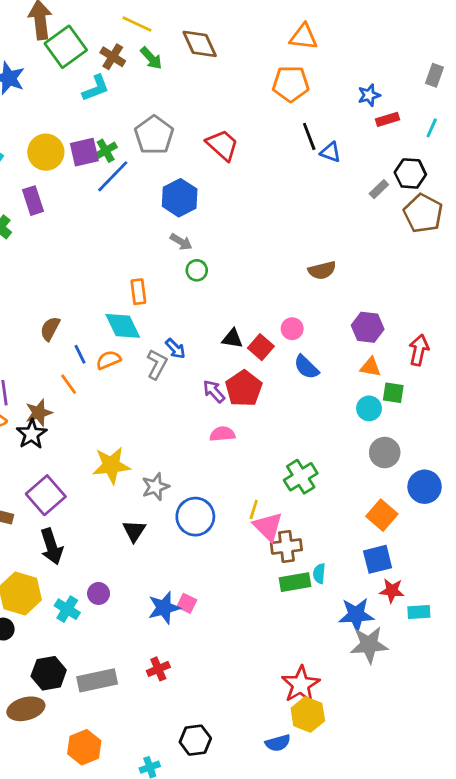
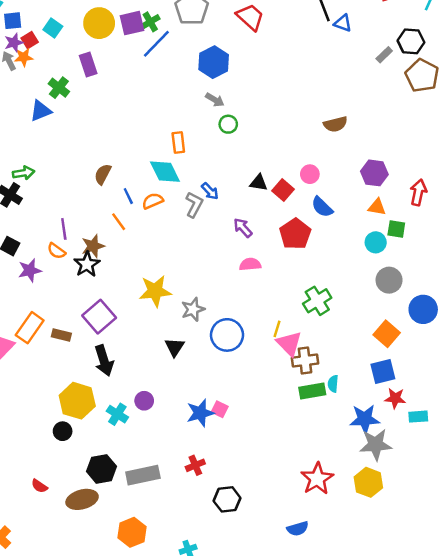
red pentagon: (244, 388) -> (295, 234), moved
yellow hexagon: (308, 714) -> (368, 482), moved
black hexagon: (195, 740) -> (227, 499), moved

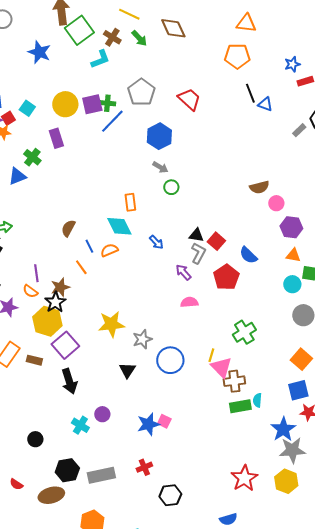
green cross: (150, 22) -> (107, 103), turned 35
pink circle: (310, 174) -> (276, 203), moved
gray L-shape: (194, 205) -> (198, 253), moved
yellow hexagon: (77, 401) -> (47, 321), moved
blue star: (365, 419) -> (283, 429), turned -30

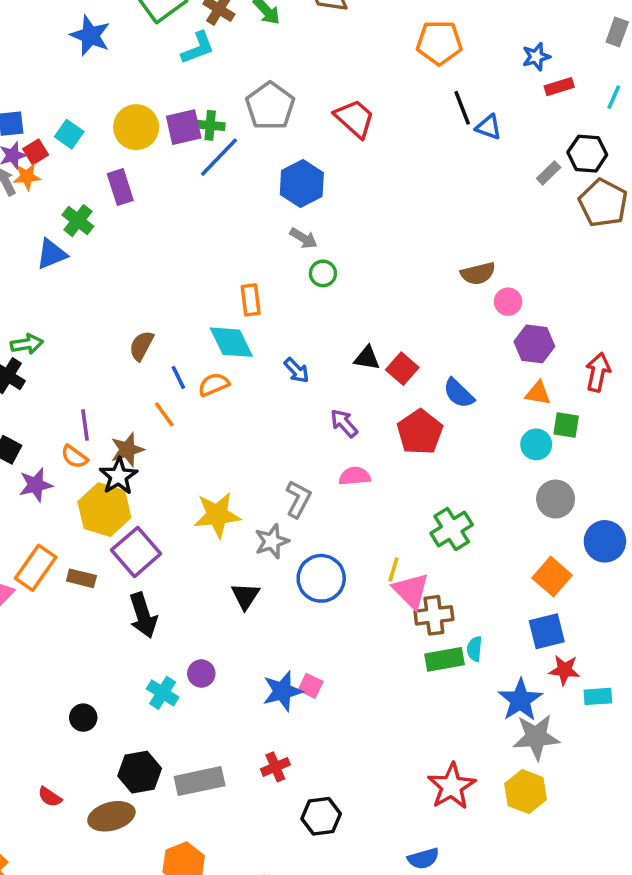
gray L-shape: (198, 253) -> (298, 499), moved

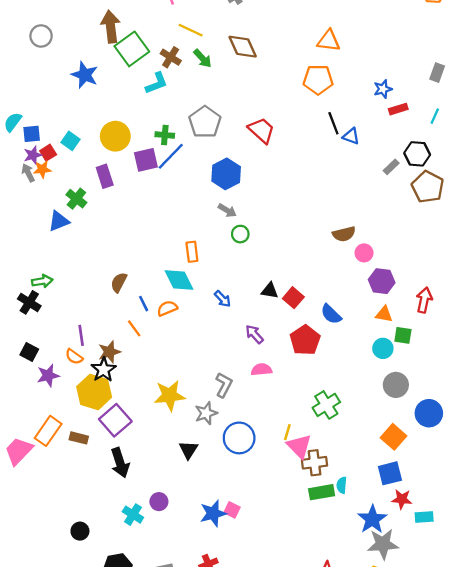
purple square: (184, 127) -> (146, 160), moved

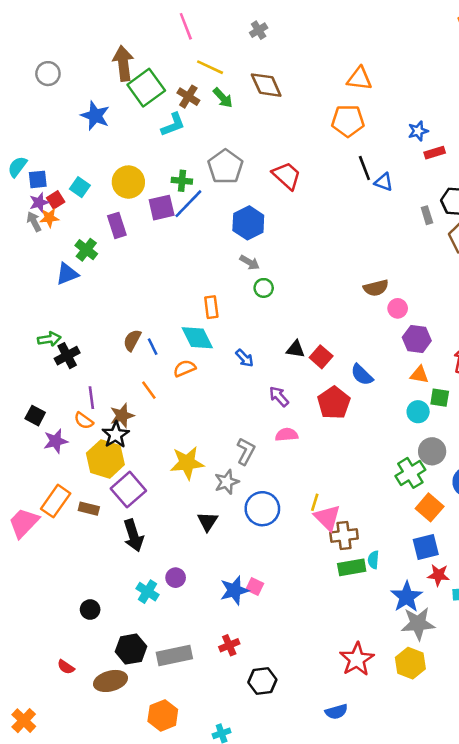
gray rectangle: (391, 167) -> (427, 215), turned -63
black cross: (29, 302) -> (67, 356), moved, turned 30
blue line: (144, 304) -> (153, 347), moved
green cross: (326, 405) -> (410, 473), moved

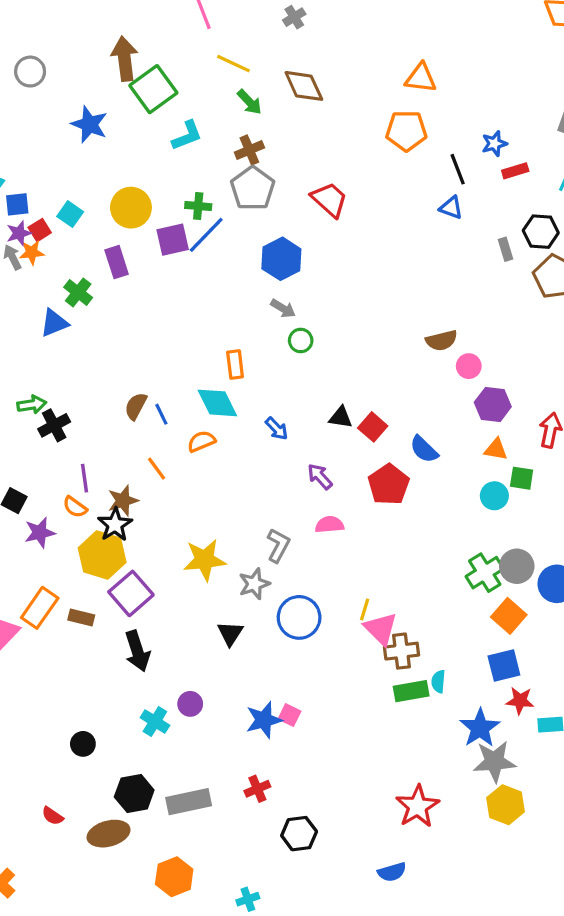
brown cross: (188, 97) -> (249, 150), moved, turned 35
black line: (364, 168) -> (458, 169), moved
gray circle: (432, 451) -> (517, 566), moved
yellow hexagon: (410, 663) -> (506, 805), moved

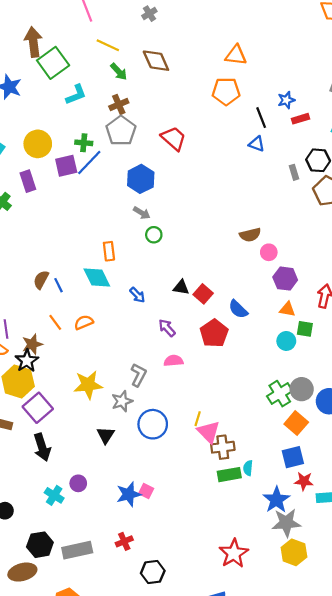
orange semicircle: (201, 441) -> (84, 322), moved

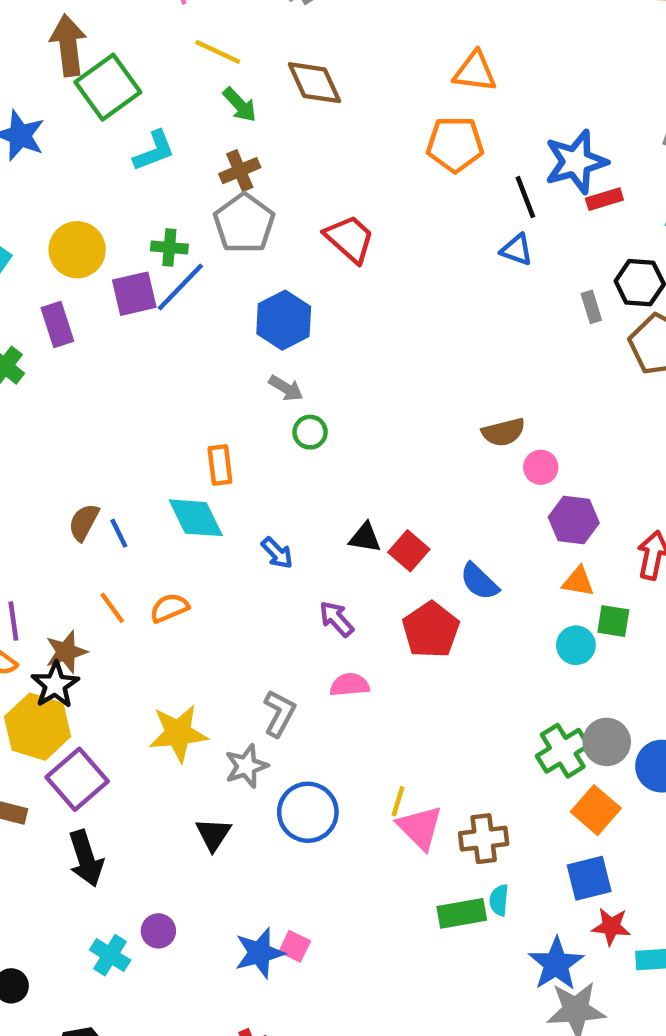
blue star: (286, 100) -> (576, 162), size x1.8
brown cross: (223, 447) -> (484, 839), moved

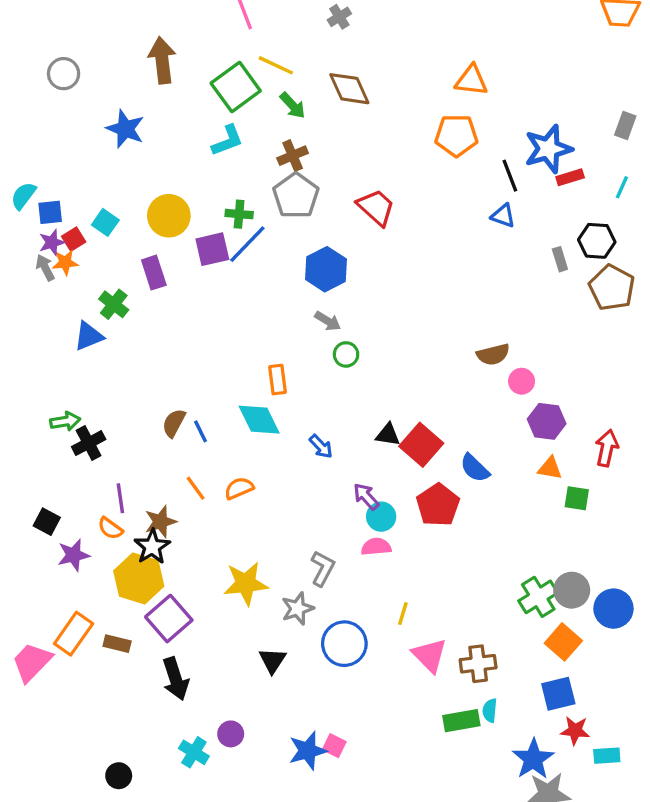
green square: (108, 87) -> (236, 87), moved
red square: (409, 551) -> (421, 445), size x1.4
cyan circle: (576, 645) -> (381, 517), moved
yellow line: (398, 801) -> (403, 614), moved

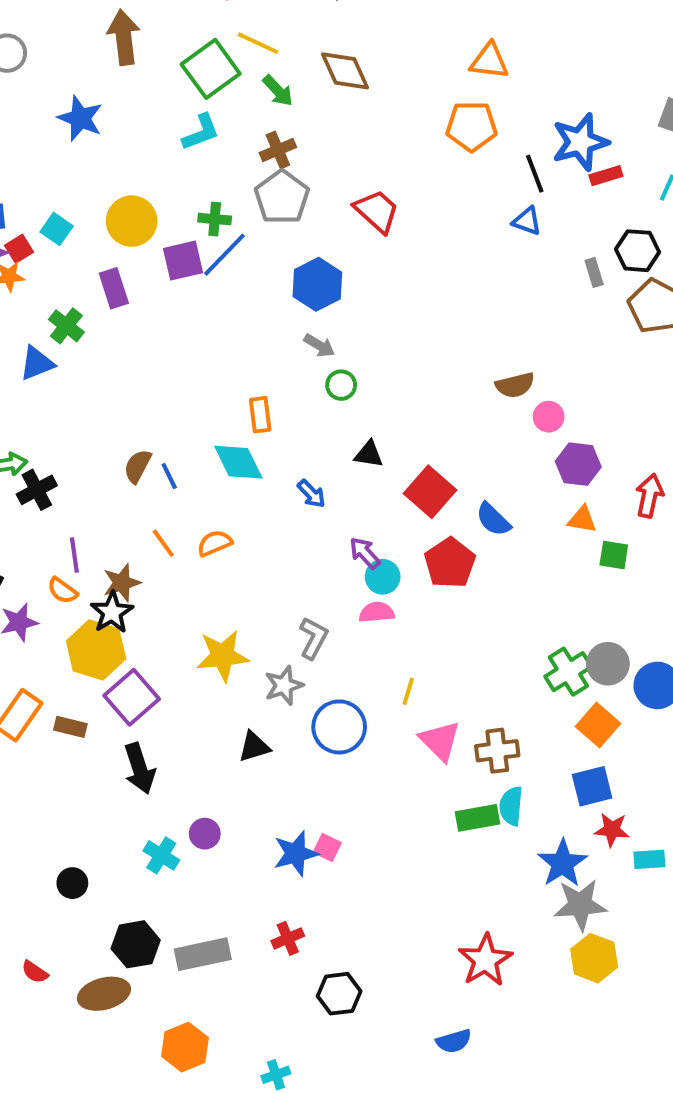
black triangle: (388, 435) -> (369, 454), moved
black triangle: (272, 660) -> (254, 747), turned 40
cyan semicircle: (490, 711) -> (511, 806), size x1.4

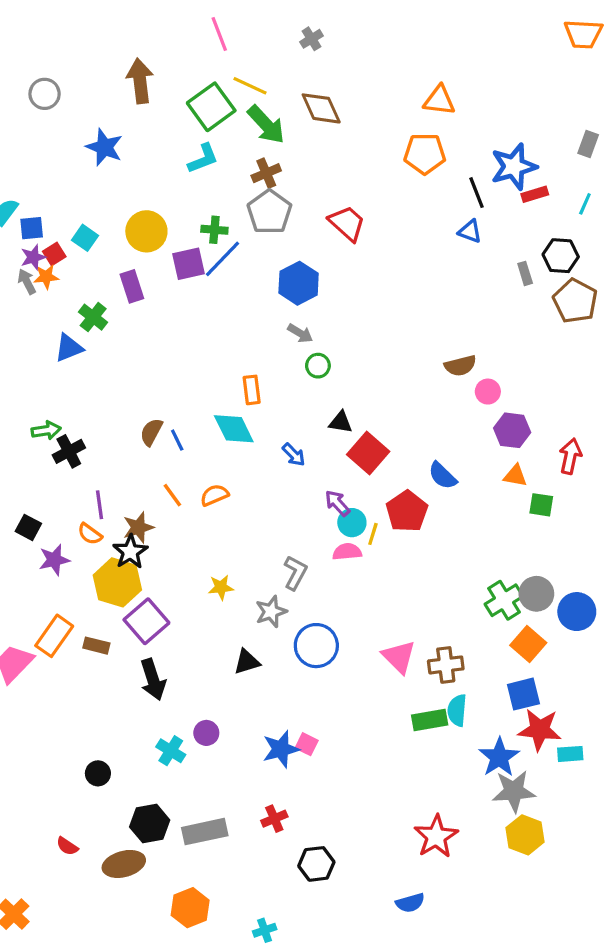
green arrow: (278, 91) -> (266, 125), size x1.5
red square: (430, 492) -> (368, 453), moved
yellow star: (223, 656) -> (221, 587), size x0.6
yellow line: (408, 691) -> (373, 534), moved
red star: (612, 830) -> (540, 730), size x1.5

